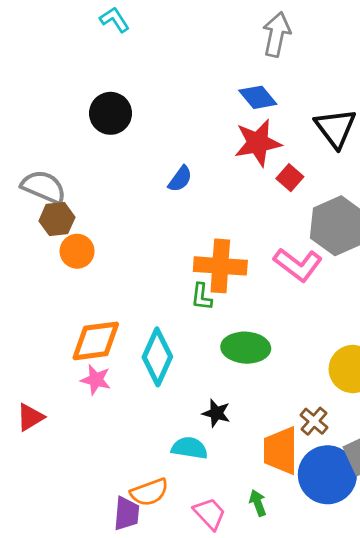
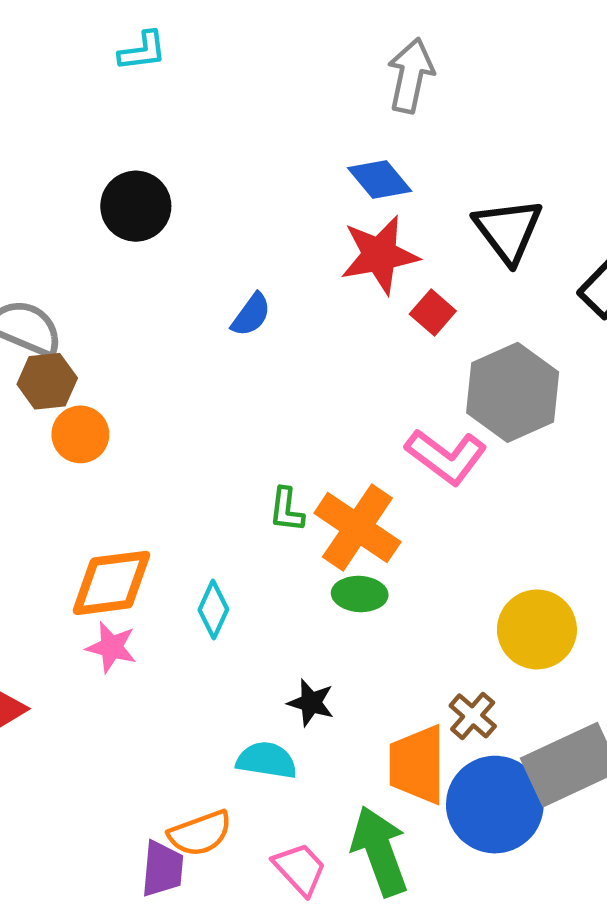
cyan L-shape: (115, 20) -> (142, 51), turned 116
orange cross: (220, 266) -> (357, 528), moved, turned 30
green ellipse: (246, 348) -> (360, 594), size x0.7
cyan diamond: (157, 357) -> (213, 610), size x0.6
green arrow: (258, 503) -> (380, 851), size x2.0

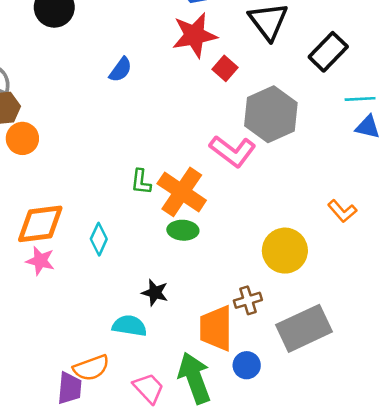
brown cross: (473, 716) -> (248, 300), turned 32
blue circle: (495, 805) -> (247, 365), moved, size x0.5

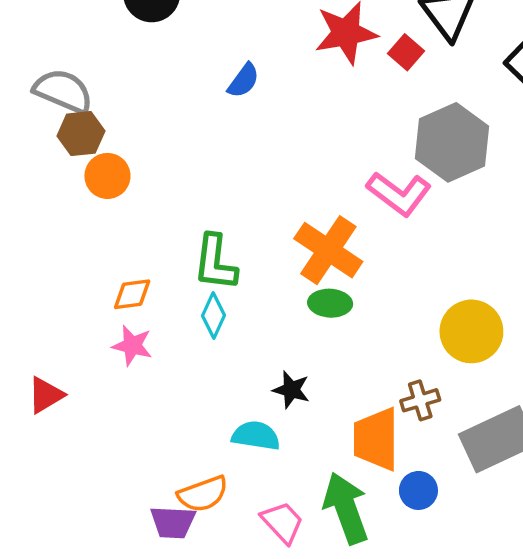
red square: (225, 68) -> (406, 52), moved
green L-shape: (141, 182) -> (215, 263), moved, size x1.6
orange diamond: (40, 224) -> (132, 294), size x0.6
purple trapezoid: (70, 388) -> (173, 522), turned 88

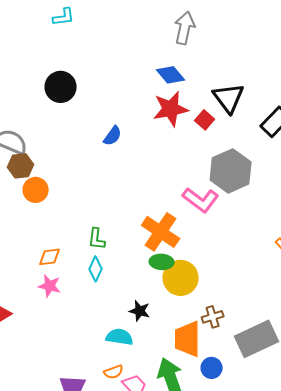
green L-shape: (215, 263) -> (97, 239), size x0.7
yellow circle: (471, 331) -> (181, 278), moved
orange semicircle: (203, 494) -> (114, 372), moved, size x0.7

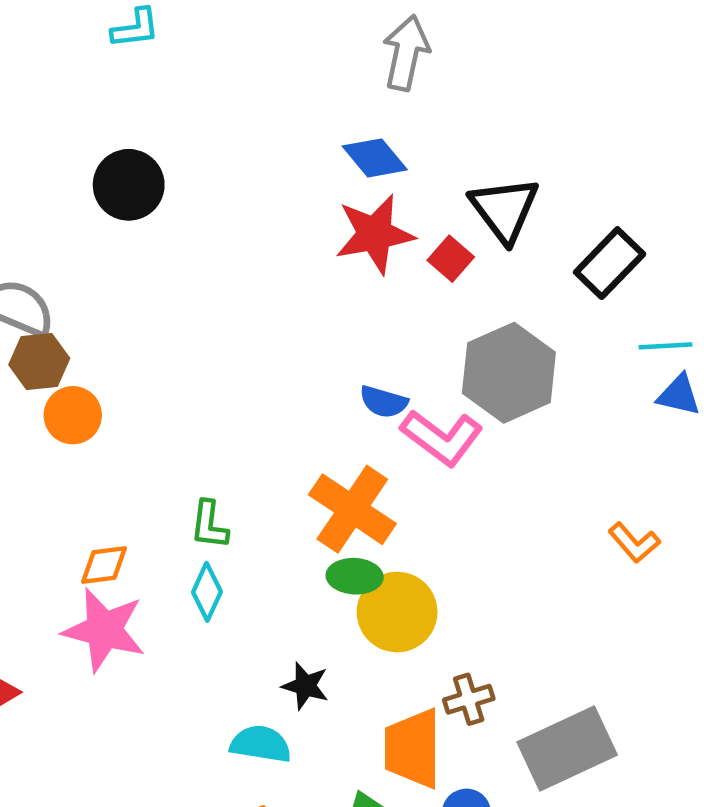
blue semicircle: (113, 136) -> (384, 402), moved, turned 70
pink star: (50, 286) -> (104, 630), size x1.6

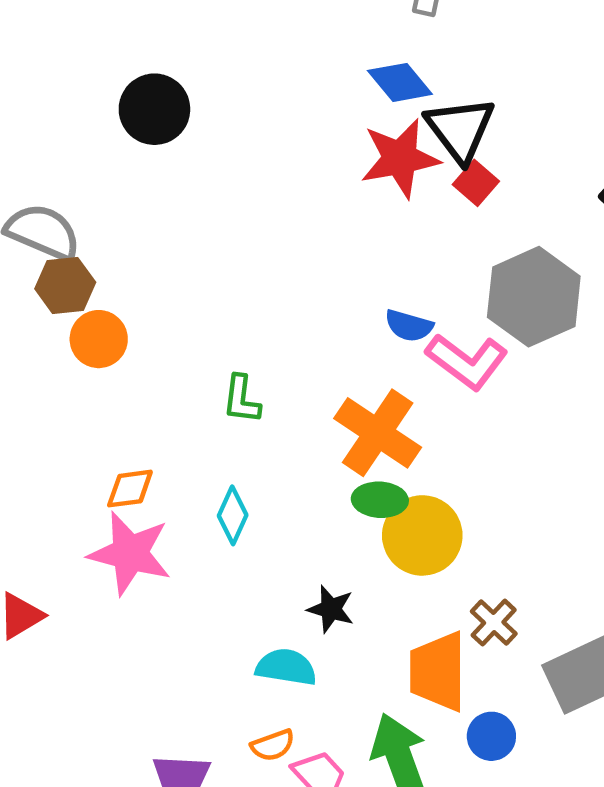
black triangle: (504, 209) -> (460, 129), moved
green L-shape: (209, 525) -> (242, 399), moved
brown cross: (469, 699) -> (494, 622), turned -30

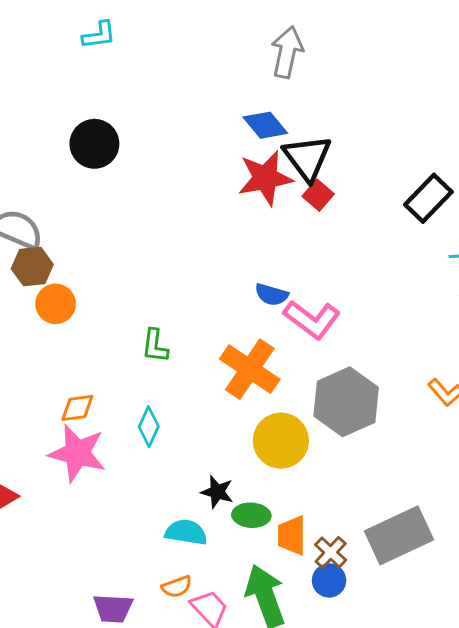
gray hexagon: (534, 297) -> (346, 402), moved
green ellipse: (380, 500) -> (251, 515), moved
brown cross: (494, 622) -> (331, 552), moved
orange trapezoid: (438, 672) -> (292, 535), size x0.7

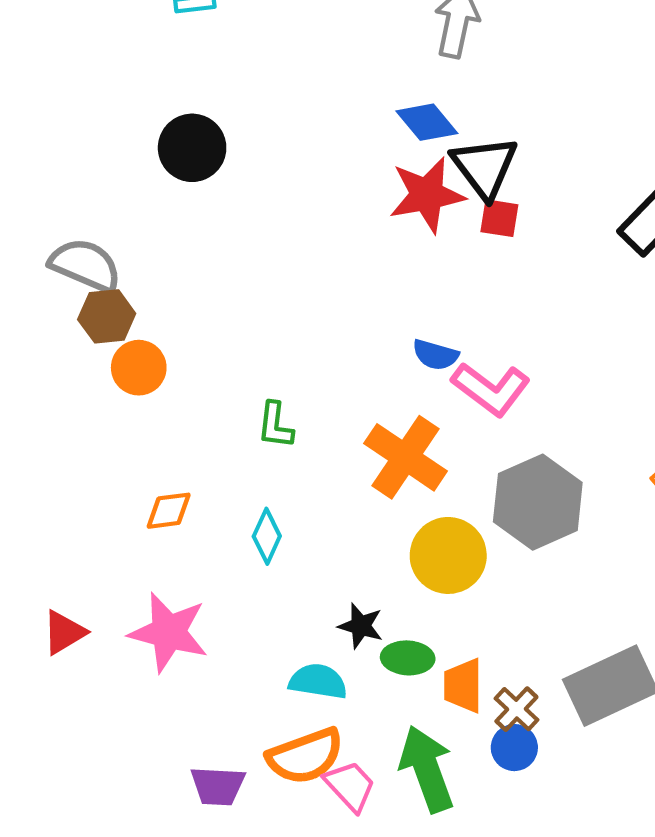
red square: (318, 195) -> (499, 218), turned -32
pink star: (77, 453) -> (169, 632), moved
orange semicircle: (177, 587) -> (305, 756), size x1.8

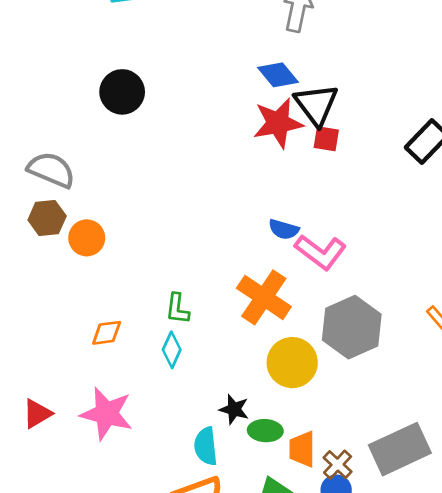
brown hexagon: (107, 316) -> (47, 218), moved
green L-shape: (275, 425) -> (177, 309), moved
cyan semicircle: (318, 681) -> (206, 446), turned -105

